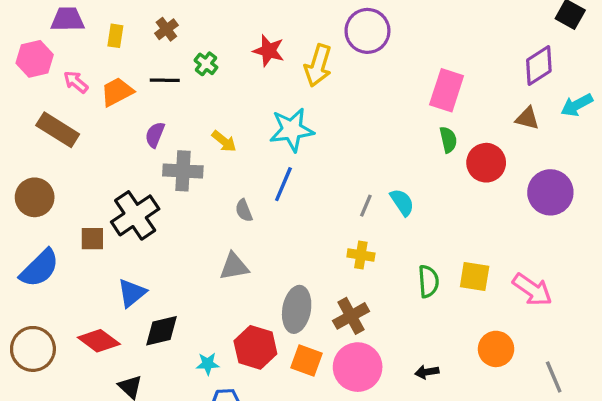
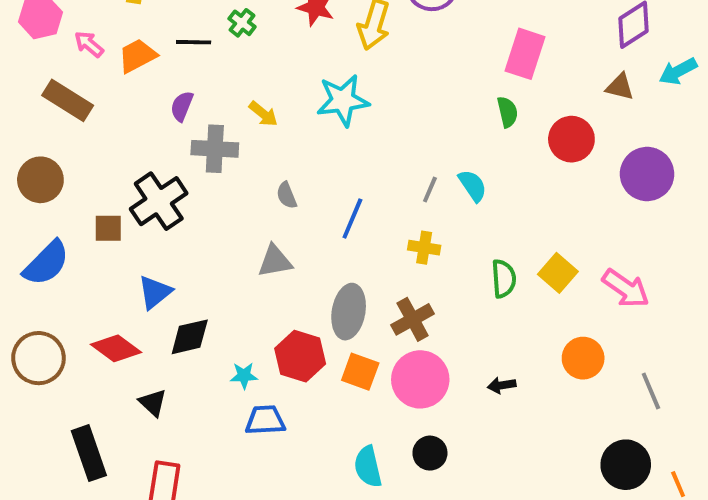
green semicircle: (448, 140) -> (507, 112), moved
blue line: (283, 184) -> (352, 219), moved
yellow square: (475, 276) -> (558, 273), turned 32

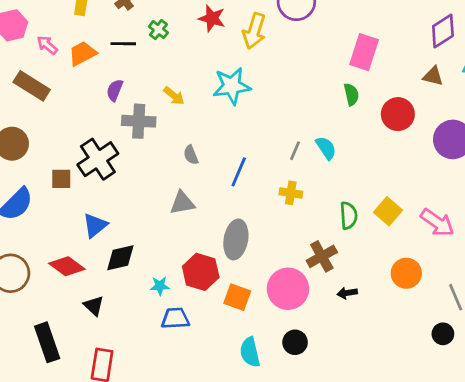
brown cross: (413, 319) -> (322, 256), moved
orange square: (360, 372) -> (237, 297), moved
black circle: (626, 465) -> (443, 334), moved, size x0.6

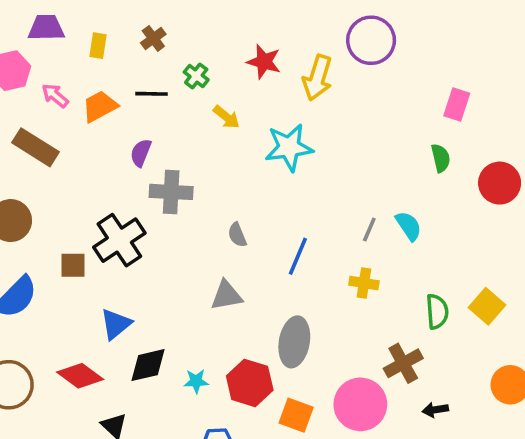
pink rectangle: (364, 52) -> (457, 105), size x0.7
yellow arrow: (174, 96) -> (226, 117), moved
cyan star: (160, 286) -> (196, 381), moved

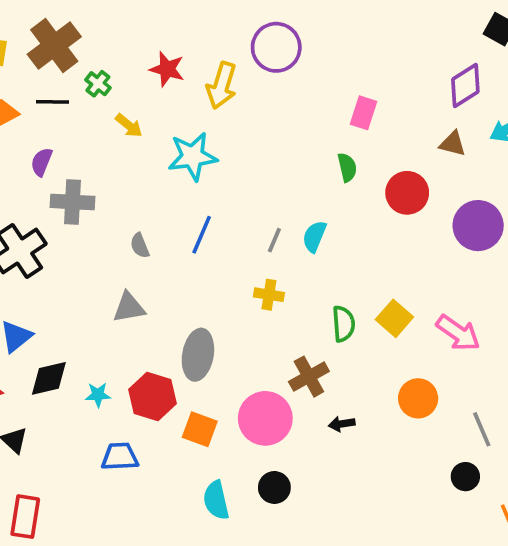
brown cross: (153, 38) -> (54, 45), size x2.0
cyan semicircle: (409, 226) -> (314, 236), turned -124
blue line: (298, 256) -> (202, 235), moved

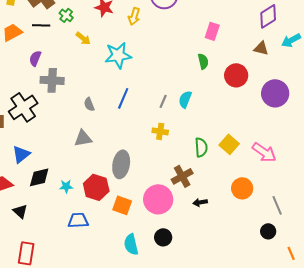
yellow arrow: (222, 85) -> (134, 16), size x0.7

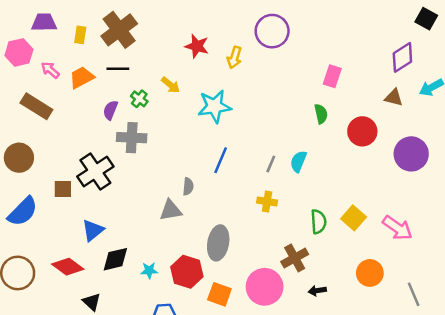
green cross: (66, 15) -> (139, 99), moved
gray semicircle: (89, 104) -> (188, 187), moved, turned -152

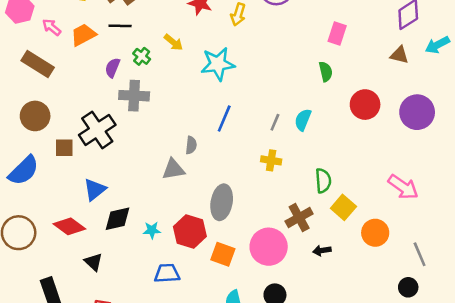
red circle: (362, 131) -> (365, 105), moved
brown circle: (19, 158) -> (35, 116), moved
yellow square: (354, 218) -> (343, 207), moved

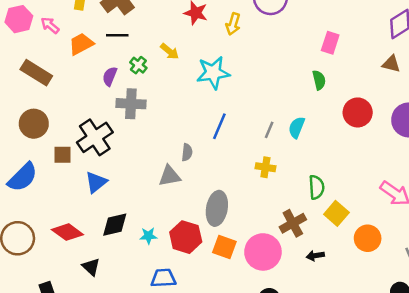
pink arrow: (52, 27) -> (50, 25), moved
blue triangle: (95, 190) -> (96, 182), moved
orange square: (223, 254) -> (224, 247), moved

